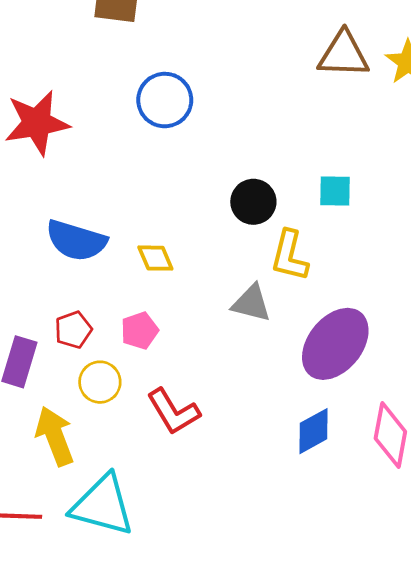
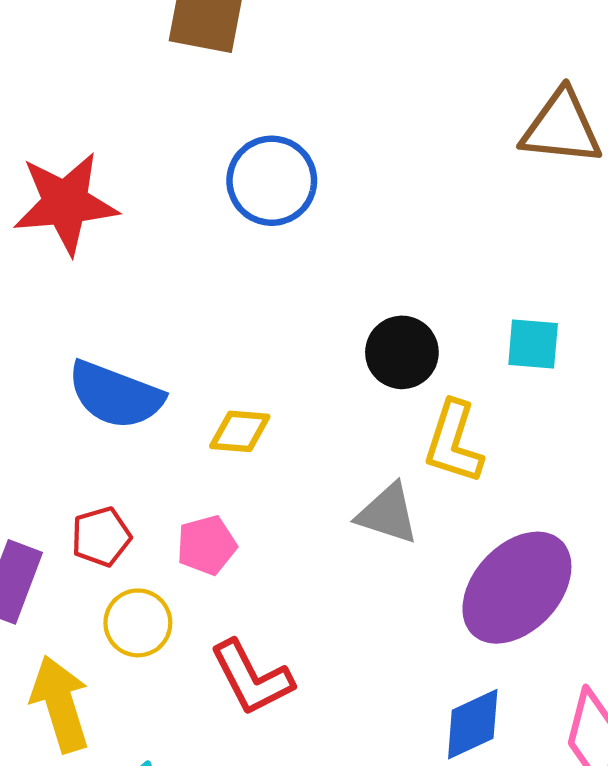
yellow diamond: (155, 258) -> (240, 431), turned -66

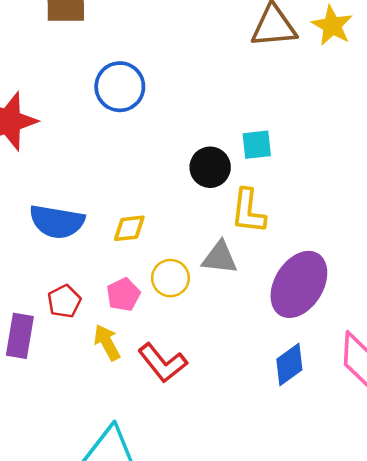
cyan square: (533, 344) -> (257, 145), moved
yellow circle: (138, 623) -> (170, 278), moved
yellow arrow: (60, 704) -> (107, 342), moved, size x0.7

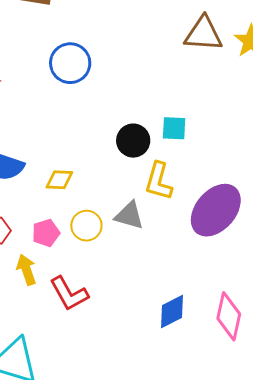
purple ellipse: (299, 284) -> (216, 210), moved

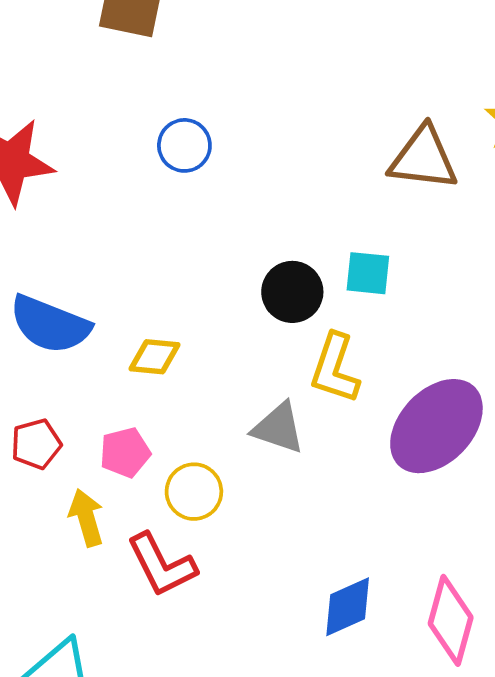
brown triangle: (203, 34) -> (423, 158), moved
blue circle: (70, 63) -> (184, 145), size x0.7
yellow circle: (86, 226) -> (194, 492), moved

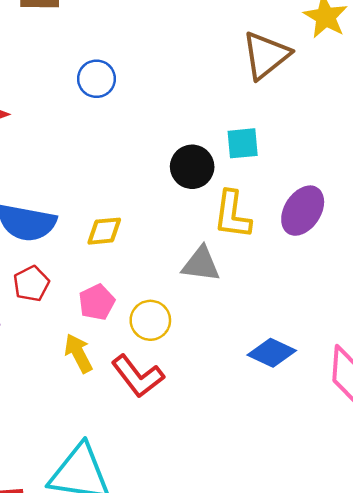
brown triangle: (423, 158) -> (266, 55), turned -34
purple ellipse: (436, 426) -> (303, 211), moved, size x0.7
red pentagon: (36, 444) -> (31, 284), moved
blue diamond: (348, 607) -> (272, 353), moved, turned 60

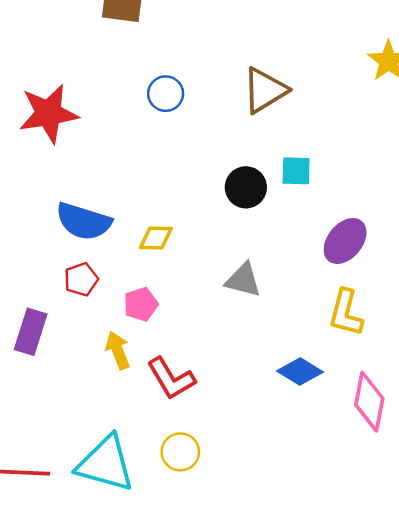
brown triangle: (266, 55) -> (265, 90), moved
yellow L-shape: (232, 215) -> (346, 313), moved
yellow circle: (150, 320) -> (180, 452), moved

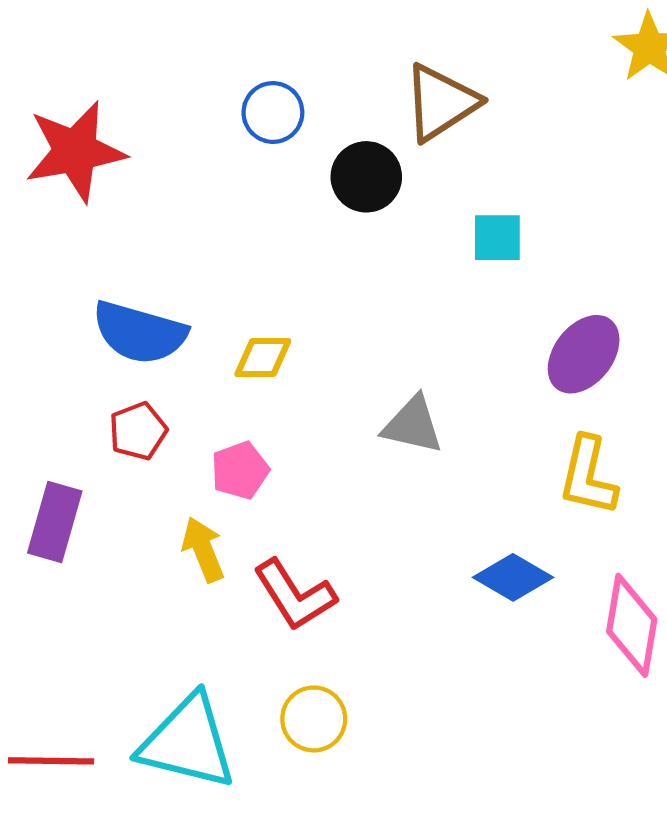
black circle: (246, 187) -> (366, 177), moved

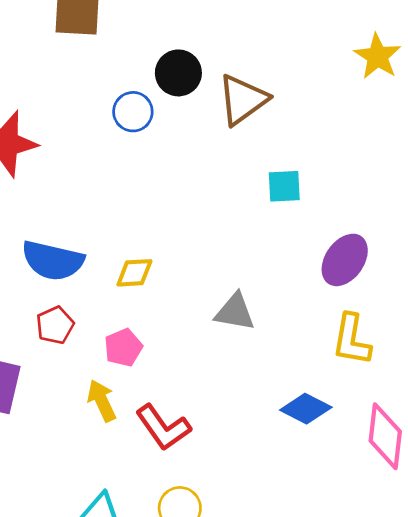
black circle: (366, 177) -> (178, 73), moved

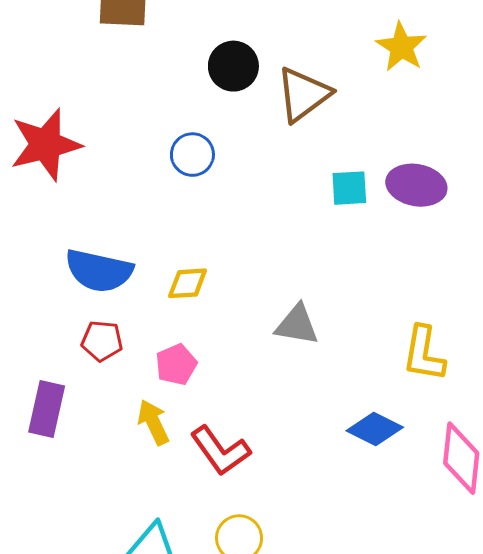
yellow star: (378, 56) -> (401, 47), moved
blue circle: (133, 112) -> (192, 155), moved
purple ellipse: (345, 260) -> (416, 185), moved, turned 66
red pentagon: (55, 325) -> (102, 341), turned 30

